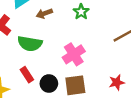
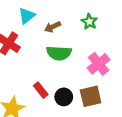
green semicircle: (30, 44) -> (59, 53), moved
pink cross: (74, 54) -> (99, 64), moved

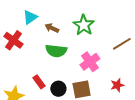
green star: (89, 22) -> (84, 25), size x1.5
brown arrow: (52, 27) -> (52, 28), turned 48

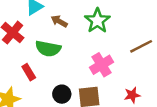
green semicircle: (56, 51) -> (48, 49), moved
red rectangle: (39, 82) -> (29, 72), moved

